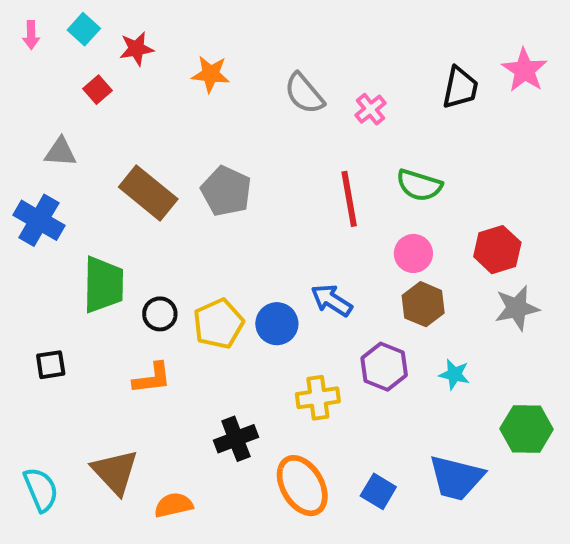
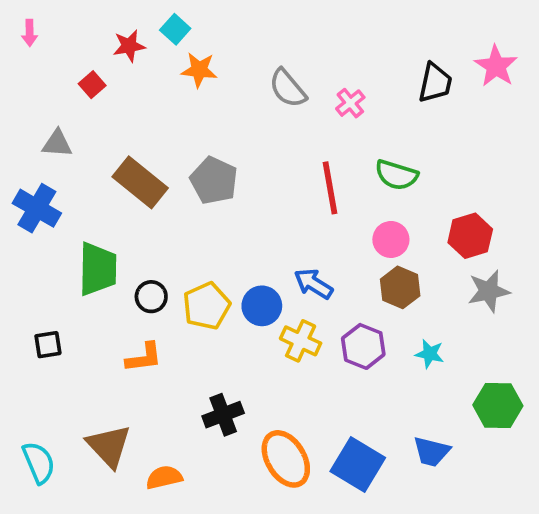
cyan square: (84, 29) -> (175, 29), moved
yellow cross: (318, 398) -> (301, 341), moved, turned 33
blue trapezoid: (456, 478) -> (431, 452), size x0.7
blue square: (378, 491) -> (358, 464), size x1.6

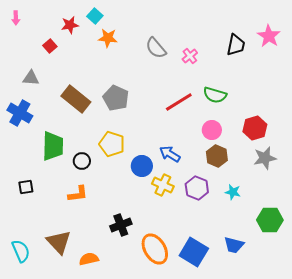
red line: (330, 188) -> (179, 102), turned 68
yellow pentagon: (207, 306) -> (112, 144), moved, turned -30

